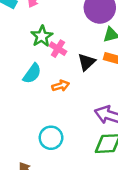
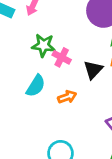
green star: (42, 36) -> (43, 45), turned -30

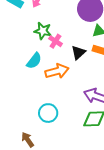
orange arrow: (67, 97) -> (57, 71), size x1.6

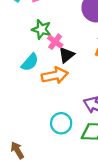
black triangle: (78, 53) -> (67, 55), moved
cyan circle: (48, 113) -> (61, 123), moved

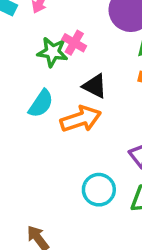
pink cross: (55, 42) -> (74, 43), moved
black triangle: (67, 55) -> (95, 86), turned -48

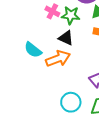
green star: (52, 52) -> (71, 15), moved
cyan semicircle: (41, 104) -> (33, 50), turned 96

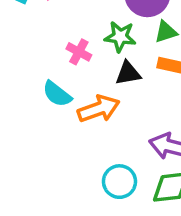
pink cross: (52, 11) -> (79, 52), moved
black triangle: (66, 38) -> (128, 73), moved, turned -35

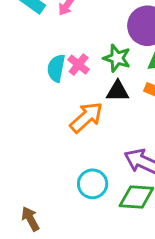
cyan semicircle: (57, 94) -> (56, 68), moved, turned 52
orange arrow: (99, 109) -> (86, 117), turned -33

